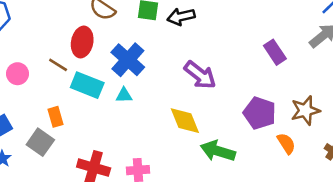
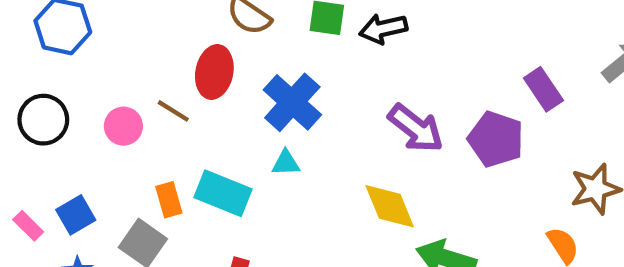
pink circle: (17, 74) -> (123, 126), moved
cyan rectangle: (87, 85) -> (223, 193), moved
purple pentagon: (260, 113) -> (496, 139), moved

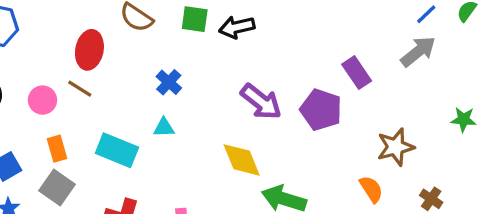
red ellipse: (214, 72) -> (89, 50), moved
blue cross: (292, 102) -> (169, 82), size x0.6
orange rectangle: (169, 200) -> (57, 149), moved

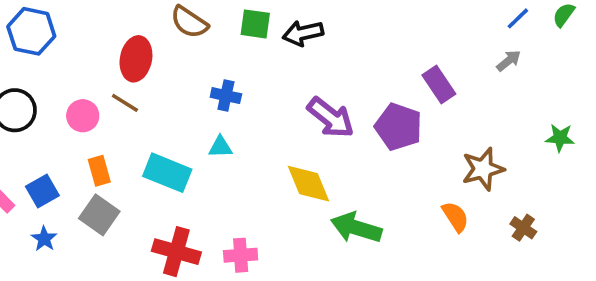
gray arrow: (418, 51) -> (509, 61), size x0.6
blue cross: (169, 82) -> (226, 96), turned -30

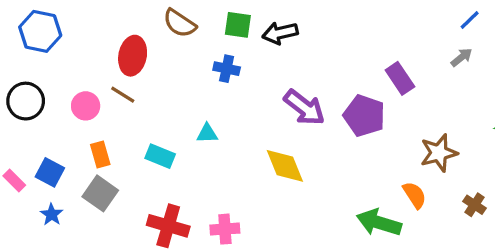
blue cross: (226, 96) -> (227, 69), moved
cyan rectangle: (167, 173) -> (160, 156), size x0.7
blue square: (42, 191) -> (50, 172), turned -32
green arrow: (356, 228) -> (379, 223), moved

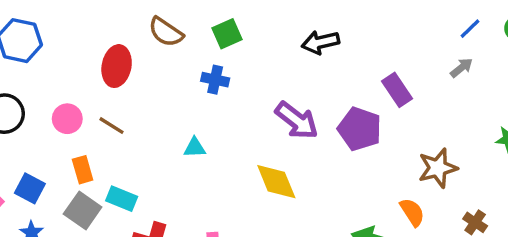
green square: (238, 25) -> (227, 34), turned -32
black arrow: (280, 33) -> (320, 42), moved
brown line: (123, 95) -> (111, 126), moved
cyan rectangle: (160, 156) -> (122, 199), moved

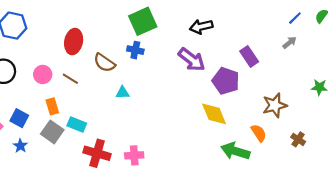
brown semicircle: (166, 32) -> (104, 63), moved
green square: (227, 34) -> (143, 21), size x1.5
purple arrow: (297, 120) -> (192, 60), moved
yellow diamond: (276, 182) -> (214, 114), moved

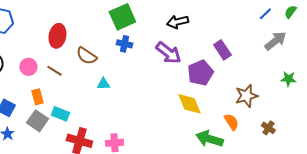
gray arrow: (290, 43) -> (275, 41), moved, size x1.6
blue cross: (135, 50) -> (124, 44), moved
purple pentagon: (226, 81) -> (200, 73), turned 30

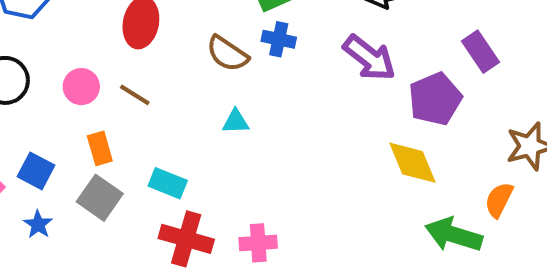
brown semicircle: (86, 56) -> (227, 54), moved
cyan rectangle: (60, 114) -> (168, 183), moved
orange semicircle: (231, 122) -> (499, 200), turned -120

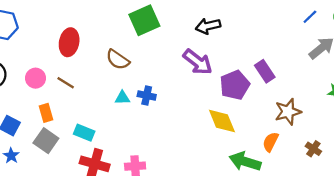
blue cross: (279, 39) -> (147, 95), moved
purple rectangle: (480, 52) -> (265, 71), moved

